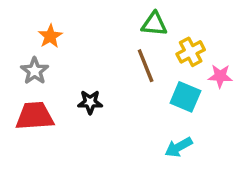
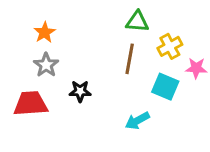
brown line: (146, 66) -> (130, 59), turned 32
gray star: (35, 71) -> (46, 65), moved
cyan arrow: (179, 147) -> (137, 121), moved

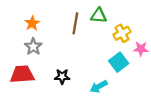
brown line: (130, 59) -> (75, 23), moved
cyan square: (165, 87) -> (119, 62), turned 30
black star: (80, 91) -> (62, 77), moved

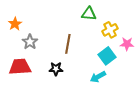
orange star: (32, 23) -> (15, 24), moved
brown line: (75, 23) -> (68, 44), moved
cyan arrow: (99, 87) -> (98, 77), moved

